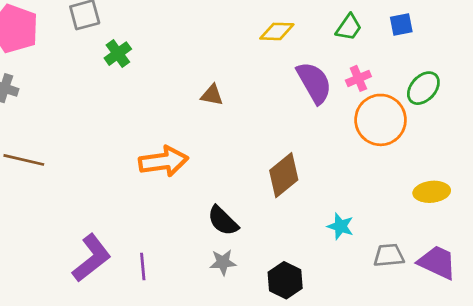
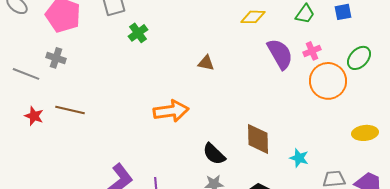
brown diamond: (284, 175) -> (258, 139), moved, turned -52

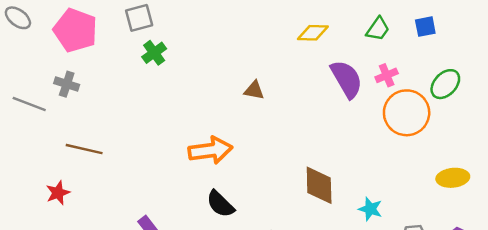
green cross: (138, 33) -> (154, 53), moved
red star: (34, 116) -> (58, 193), moved, turned 30
black semicircle: (214, 154) -> (220, 204), moved

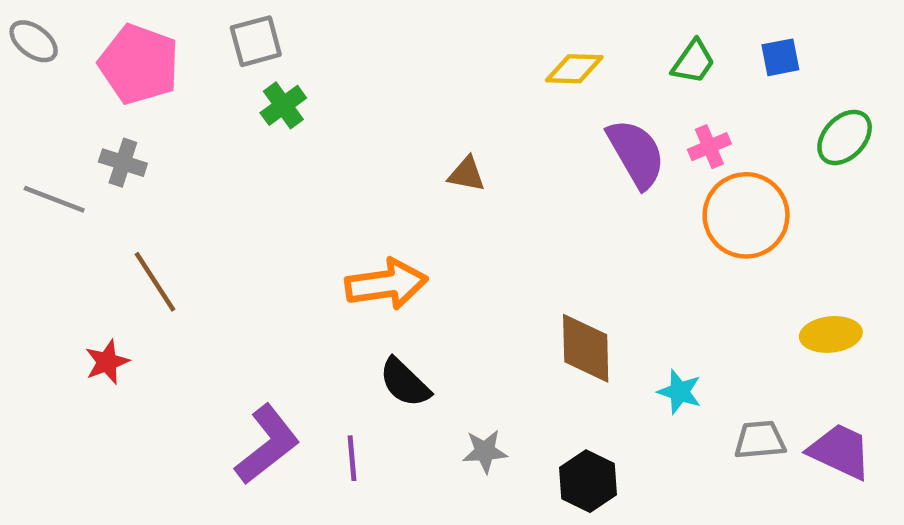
green ellipse: (445, 84) -> (845, 137), moved
brown line: (84, 149) -> (155, 282), turned 44

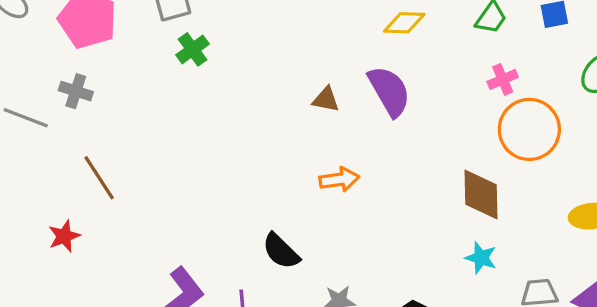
purple semicircle: (636, 153) -> (389, 91), moved
orange arrow: (386, 284) -> (339, 179), moved, size x0.7
brown diamond: (586, 348) -> (481, 194), moved

